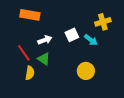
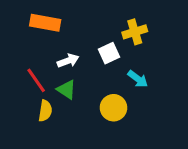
yellow cross: (103, 22) -> (135, 32), moved
cyan arrow: (91, 40) -> (138, 79), moved
yellow circle: (86, 71) -> (113, 108), moved

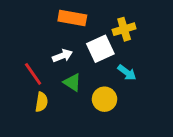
orange rectangle: (45, 23) -> (72, 18), moved
white square: (109, 53) -> (100, 49), size x1.4
green triangle: (66, 90) -> (72, 82), moved

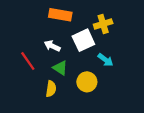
white arrow: (62, 56) -> (52, 46), turned -133
yellow semicircle: (41, 102) -> (51, 89), moved

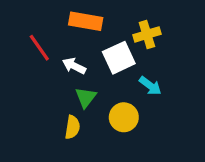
red line: (28, 61) -> (39, 48), moved
green triangle: (60, 68) -> (86, 97), turned 35

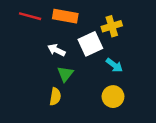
red line: (39, 48) -> (30, 16), moved, turned -40
yellow circle: (124, 117) -> (113, 97), moved

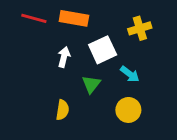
yellow cross: (112, 26) -> (140, 28), moved
white arrow: (56, 50) -> (64, 57), turned 78
green triangle: (65, 74) -> (91, 84), moved

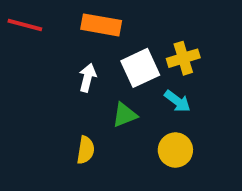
red line: (34, 18) -> (25, 25), moved
yellow cross: (140, 28) -> (183, 58), moved
green triangle: (91, 84) -> (125, 115), turned 30

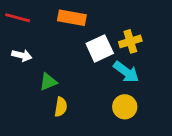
white arrow: (87, 78) -> (22, 55), moved, turned 90
cyan arrow: (177, 101) -> (126, 72), size x1.4
green triangle: (125, 115) -> (48, 82), moved

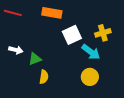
yellow cross: (130, 41) -> (103, 33), moved
white arrow: (22, 55) -> (16, 50), moved

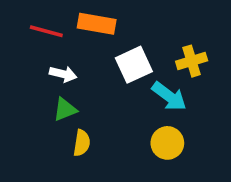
red line: (13, 13) -> (46, 31), moved
white arrow: (16, 50) -> (63, 74), moved

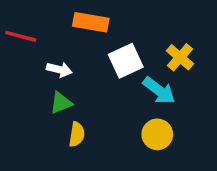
red line: (46, 31) -> (21, 36), moved
yellow cross: (192, 61) -> (180, 57), turned -32

